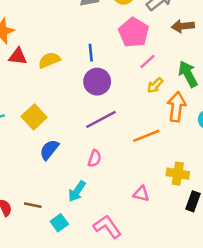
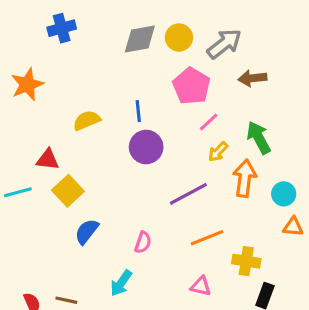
red triangle: (18, 56) -> (48, 160), moved
purple line: (101, 119) -> (188, 194), moved
orange line: (146, 136) -> (207, 238), moved

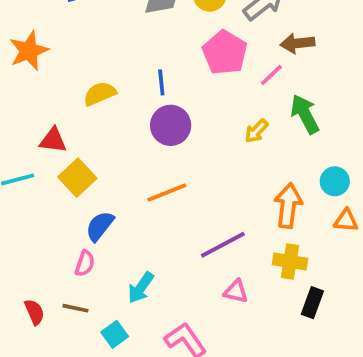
pink line: (209, 122) -> (271, 75), moved
orange arrow: (245, 178) -> (288, 206), moved
purple line: (188, 194) -> (223, 245), moved
orange line: (207, 238) -> (167, 193), moved
pink semicircle: (143, 242) -> (85, 263), moved

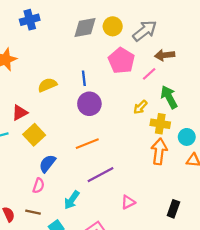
red triangle: (53, 140) -> (20, 113), turned -35
purple line: (223, 245) -> (100, 175), moved
yellow cross: (290, 262) -> (160, 124), moved
pink triangle: (236, 291) -> (128, 202), turned -40

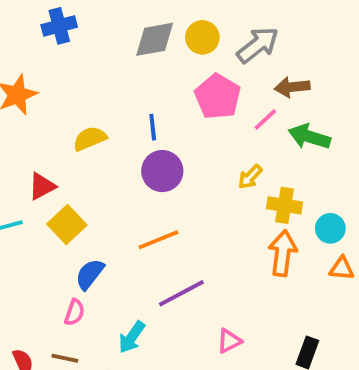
green arrow: (169, 97) -> (309, 137), moved, turned -45

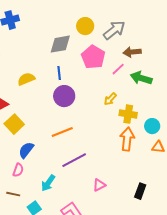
gray diamond: (155, 39) -> (60, 44), moved

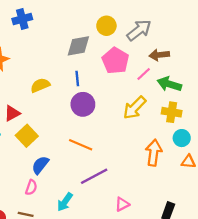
yellow arrow: (110, 99) -> (135, 108), size x1.6
yellow cross: (128, 114) -> (172, 112), moved
orange line: (62, 132) -> (81, 145), turned 45

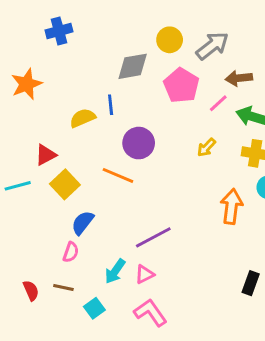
blue line: (77, 79) -> (111, 105), moved
yellow arrow: (135, 108) -> (206, 147), size x0.6
orange line: (81, 145) -> (118, 175), moved
pink triangle: (122, 204) -> (145, 274), moved

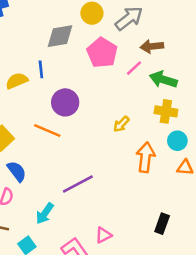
yellow arrow: (206, 147) -> (121, 124), moved
blue semicircle: (83, 223) -> (17, 171), turned 105
pink triangle: (145, 274) -> (103, 235), moved

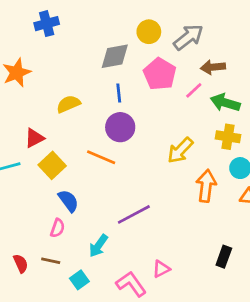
blue line: (41, 69) -> (119, 93), moved
yellow arrow: (121, 124) -> (180, 150), size x1.5

